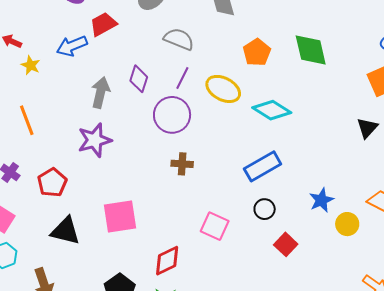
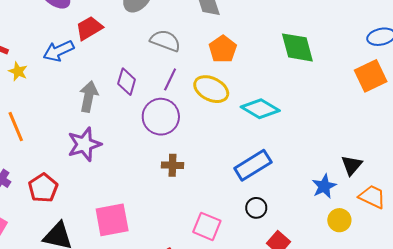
orange pentagon: (257, 52) -> (223, 49), moved
black triangle: (367, 128) -> (352, 165), moved
blue star: (321, 200) -> (324, 186), moved

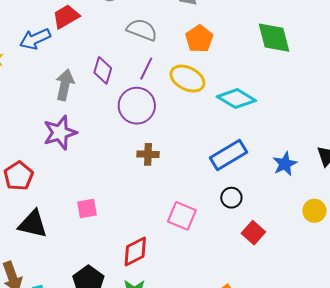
blue star: (324, 186) -> (285, 164), moved
pink square: (112, 220) -> (87, 208), size x0.6

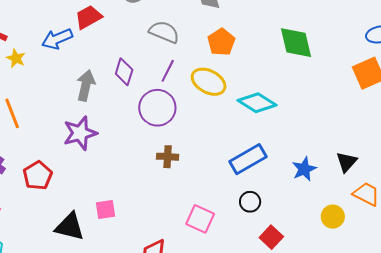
black triangle: (33, 224) -> (70, 227), moved

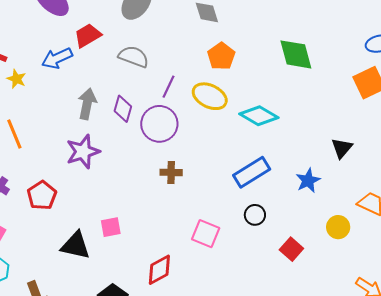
gray semicircle: (164, 32) -> (134, 57), moved
purple diamond: (124, 72) -> (123, 109), moved
black triangle: (347, 162) -> (342, 148), moved
red square: (271, 237) -> (291, 249), moved

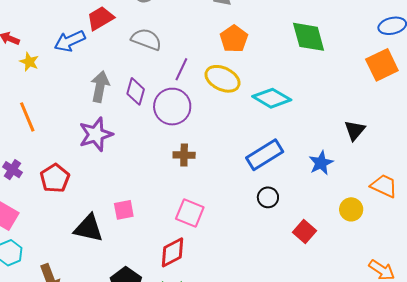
pink square: (206, 234) -> (190, 213), moved

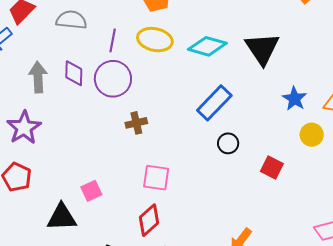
black triangle: (355, 130) -> (262, 49), moved, size x1.6
purple star: (96, 134) -> (24, 128), moved
blue star: (321, 163) -> (295, 99), moved

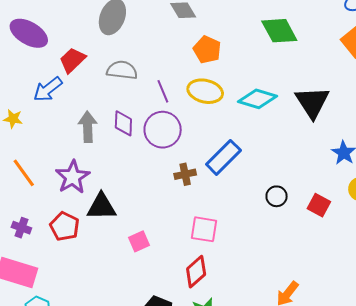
purple line: (113, 40) -> (163, 91), turned -35
blue rectangle: (214, 103) -> (223, 157), moved
red square: (272, 167) -> (319, 205), moved
black triangle: (62, 217) -> (101, 207), moved

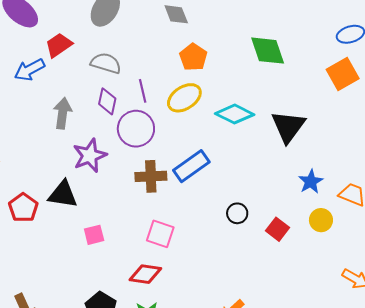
yellow ellipse: (205, 91) -> (184, 98), turned -56
purple diamond: (123, 123) -> (107, 101), moved
brown cross: (185, 174) -> (151, 176), size x1.4
purple star: (73, 177) -> (90, 156), moved
red diamond: (196, 272) -> (145, 274), turned 40

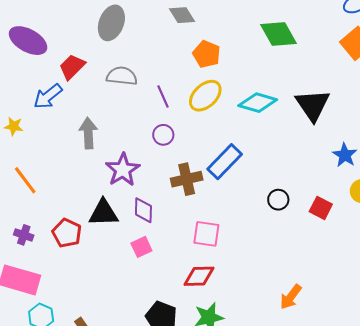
purple diamond: (107, 101) -> (143, 210), moved
purple circle: (136, 129) -> (163, 135), size x0.6

